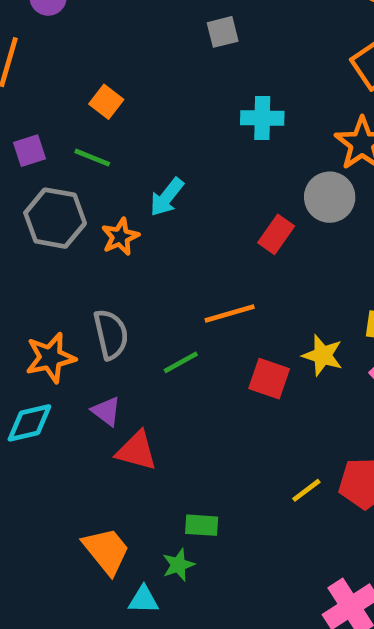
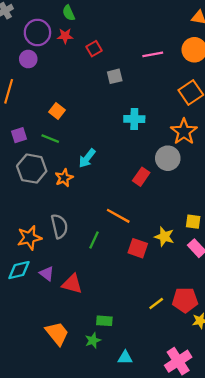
orange line: (230, 313) -> (118, 216), turned 45
green line: (181, 362) -> (94, 240), turned -36
purple triangle: (106, 411) -> (47, 274), moved
cyan triangle: (143, 600) -> (125, 358), moved

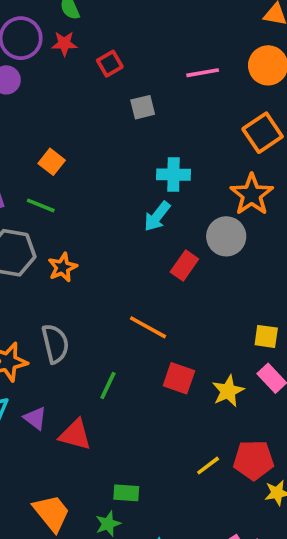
cyan arrow: (87, 158) -> (157, 216), moved
yellow star: (164, 237) -> (228, 391), moved, turned 30
green line: (94, 240) -> (108, 386), moved

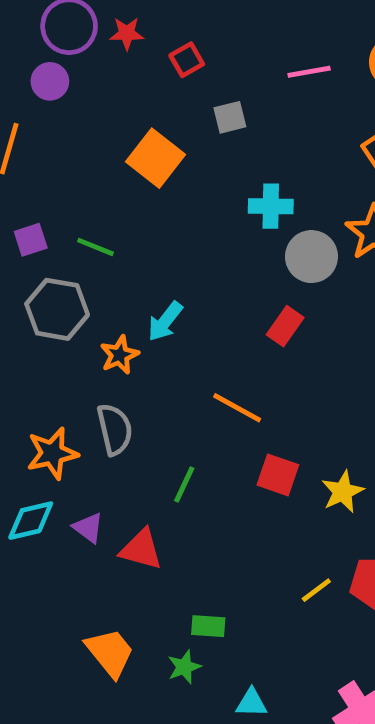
orange square: (52, 162) -> (155, 158), moved, size x1.6
cyan arrow: (157, 216) -> (165, 321), moved
gray circle: (226, 236) -> (311, 257), moved
orange star: (63, 267) -> (119, 355), moved

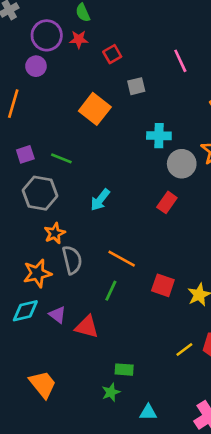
pink line: (309, 72) -> (180, 61), turned 75
orange star: (119, 355) -> (55, 233), moved
orange line: (237, 408) -> (122, 259), moved
orange trapezoid: (110, 653) -> (43, 384), moved

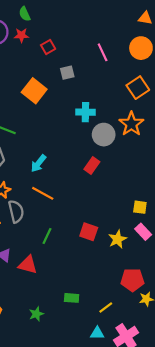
orange line: (122, 259) -> (43, 193), moved
yellow line: (184, 350) -> (106, 308), moved
green rectangle: (124, 370) -> (72, 298), moved
green star: (111, 392) -> (36, 314), moved
cyan triangle: (148, 412) -> (97, 333), moved

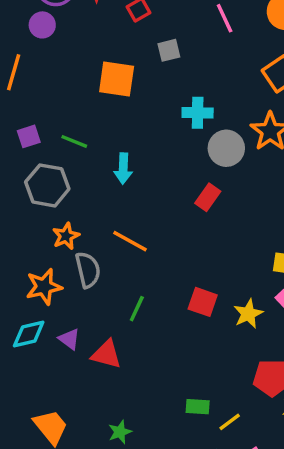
orange square: (34, 91) -> (117, 79), turned -30
cyan arrow: (38, 163) -> (123, 169), moved, turned -36
green rectangle: (72, 298) -> (198, 407), moved

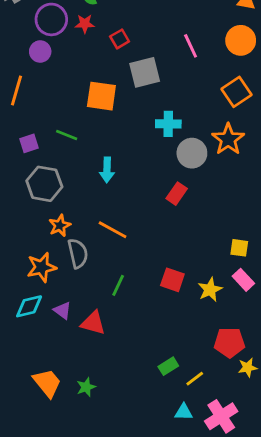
gray square: (169, 50) -> (145, 72), size x1.6
green line: (74, 141) -> (67, 135), moved
green rectangle: (198, 407) -> (168, 366), turned -36
green star: (120, 432) -> (86, 387), moved

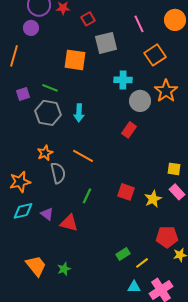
orange square: (236, 92) -> (155, 55), moved
gray hexagon: (44, 184) -> (48, 113), moved
orange star: (42, 267) -> (20, 182), moved

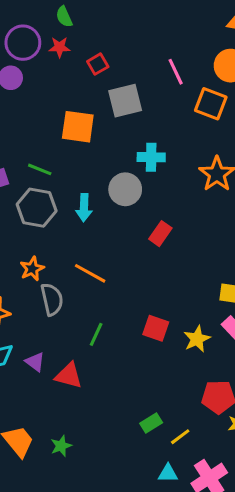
orange square: (155, 55) -> (211, 104), moved, turned -35
gray circle: (140, 101) -> (125, 189), moved

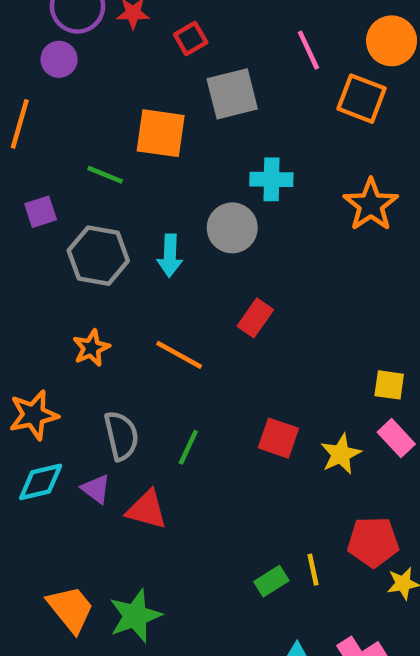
green line: (40, 169) -> (105, 175), moved
red rectangle: (160, 234) -> (255, 318), moved
gray semicircle: (52, 299) -> (121, 436), moved
yellow line: (180, 437) -> (313, 570), moved, turned -65
green star: (61, 446) -> (135, 616), size x1.6

